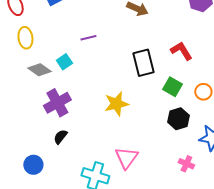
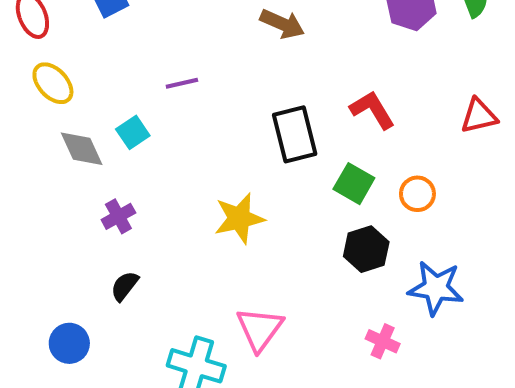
yellow ellipse: (25, 38) -> (53, 83), turned -35
gray diamond: (39, 70) -> (82, 149), turned 30
purple cross: (57, 103) -> (118, 216), size x0.6

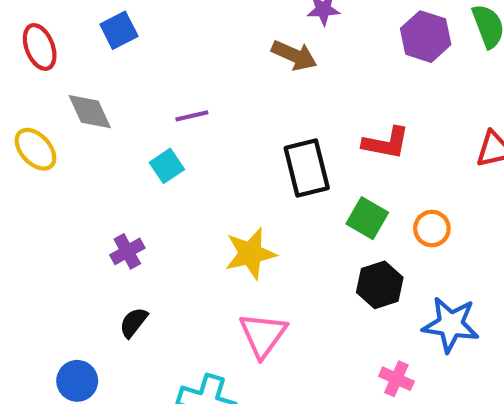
yellow ellipse: (53, 83) -> (35, 149), moved
red L-shape: (372, 110) -> (386, 143), turned 132
cyan square: (133, 132) -> (167, 166), moved
gray diamond: (82, 149) -> (90, 112), moved
pink triangle: (260, 329) -> (263, 335), moved

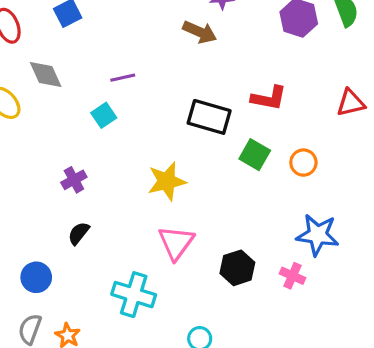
black rectangle: (307, 168) -> (209, 117), turned -60
black hexagon: (380, 285) -> (237, 268), moved
pink cross: (396, 379) -> (292, 276), moved

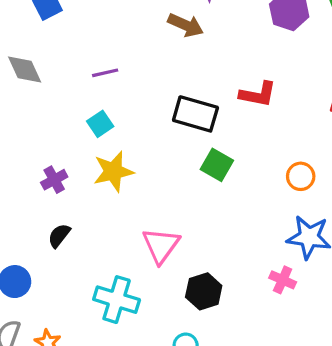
cyan square: (104, 115) -> (100, 124), moved
green square: (255, 155) -> (217, 165), moved
orange circle: (303, 163) -> (301, 176), moved
yellow star: (167, 181) -> (113, 171), moved
black hexagon: (237, 268) -> (204, 291), moved

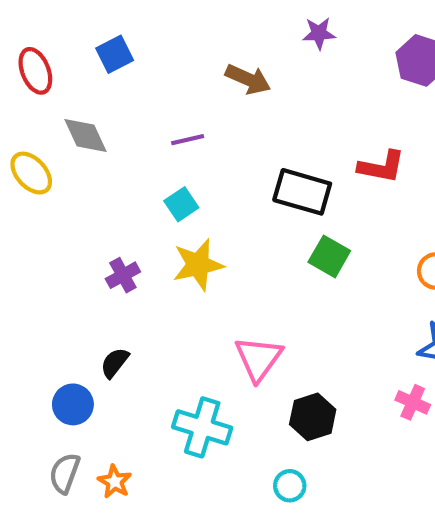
brown arrow: (186, 25) -> (248, 79), moved
black semicircle: (59, 236) -> (115, 363), moved

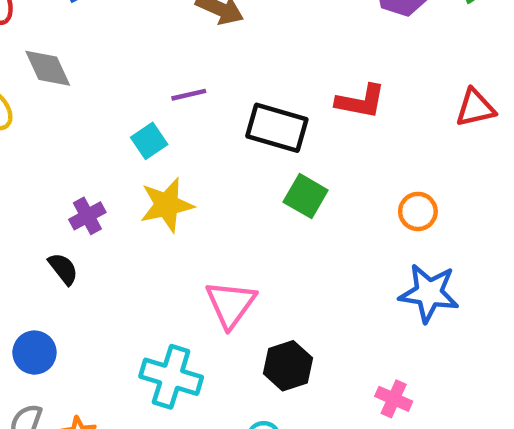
purple line: (188, 140) -> (189, 95), moved
black semicircle: (115, 363) -> (63, 269), moved, turned 104
pink cross: (413, 402) -> (394, 399), moved

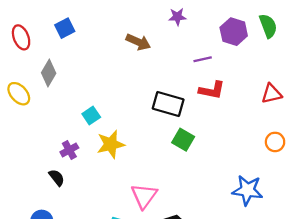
gray diamond: (48, 68) -> (49, 73), turned 55
purple line: (189, 95) -> (203, 59), moved
cyan square: (149, 141) -> (91, 116), moved
orange circle: (418, 211) -> (275, 142), moved

